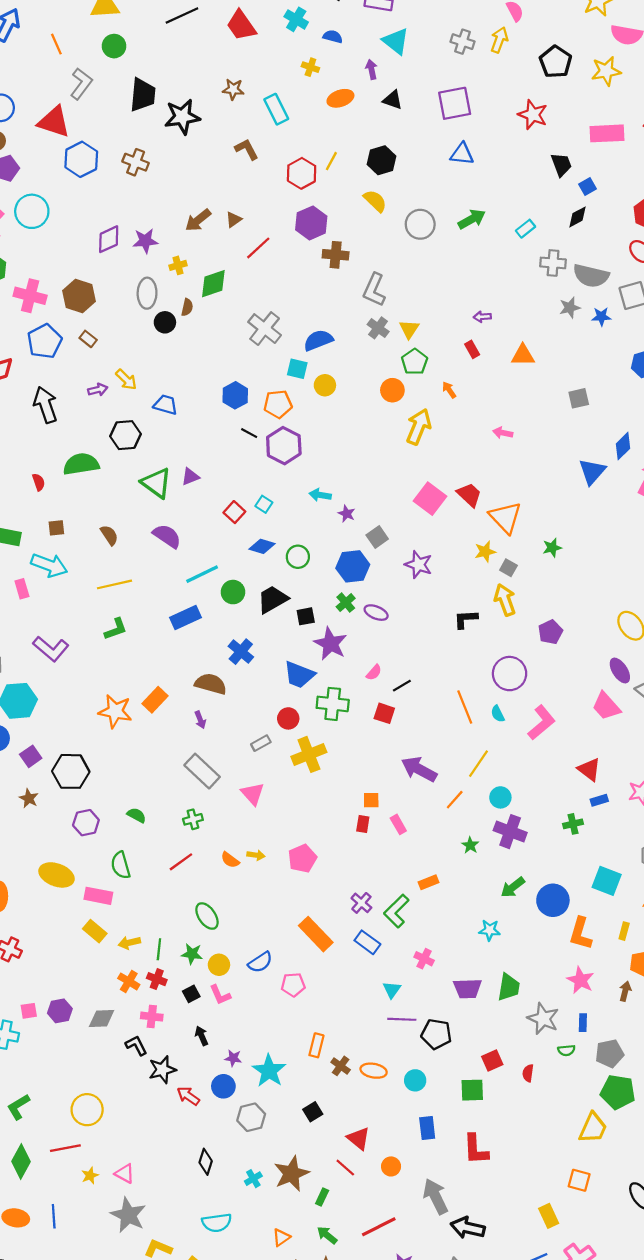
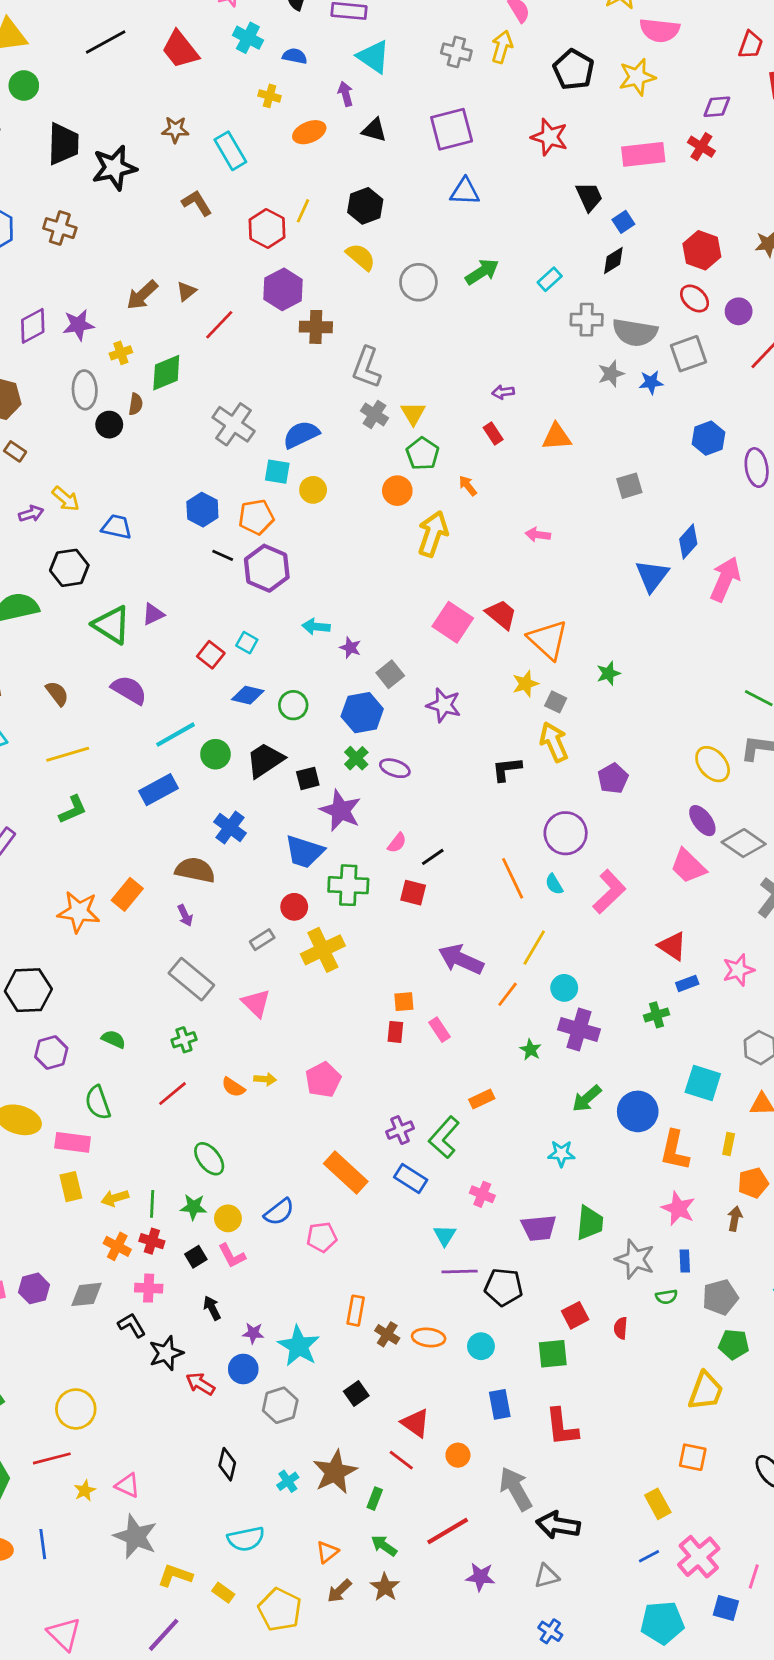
purple cross: (361, 903) -> (400, 1130), turned 30
yellow rectangle: (95, 931) -> (71, 1187), turned 40
green pentagon: (618, 1092) -> (734, 1344), size x0.7

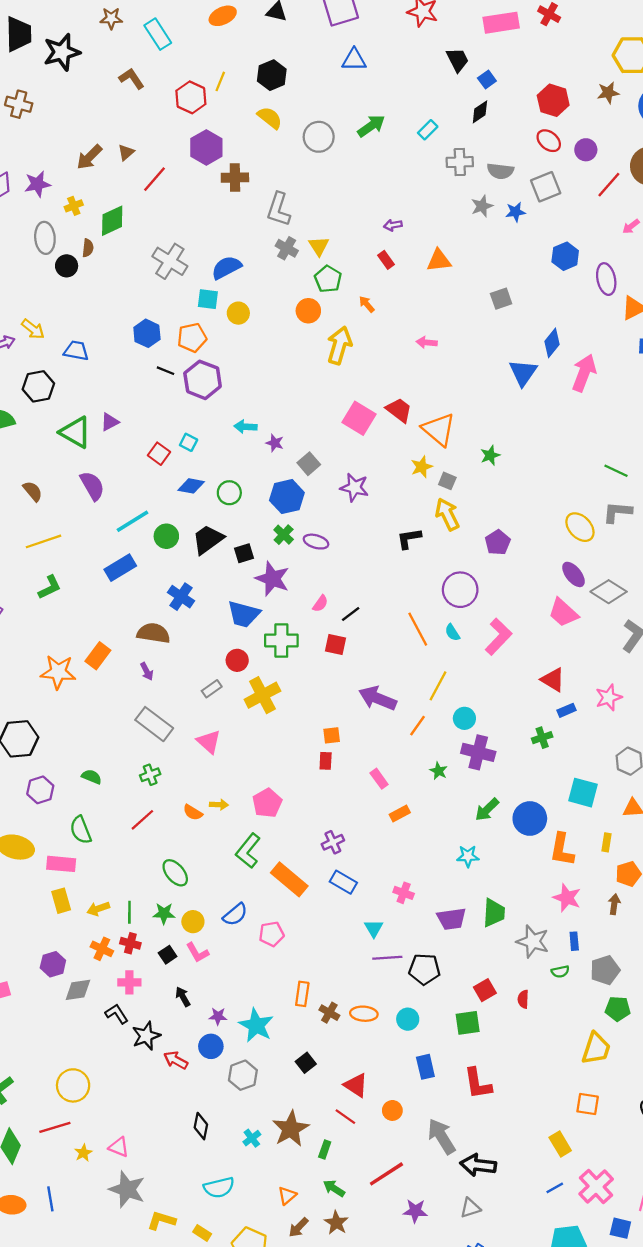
gray semicircle: (635, 332) -> (500, 171), size x0.7
purple semicircle: (129, 690) -> (92, 486), turned 32
pink rectangle: (440, 1030) -> (379, 779), moved
green L-shape: (444, 1137) -> (248, 851), moved
purple hexagon: (34, 1288) -> (53, 964), moved

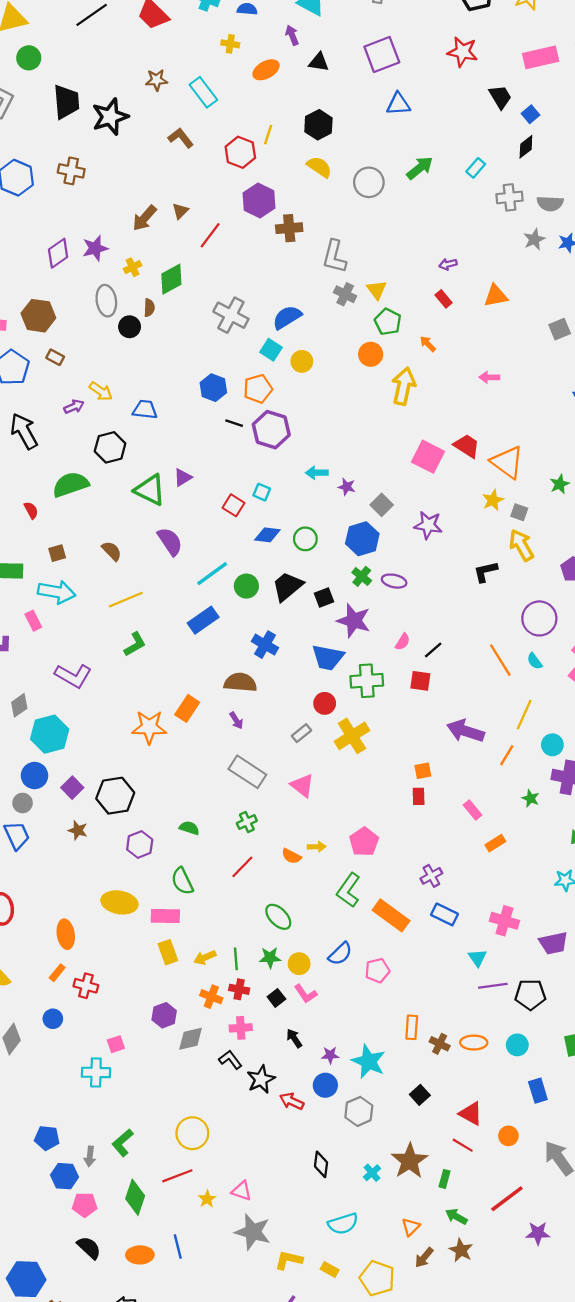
cyan square: (208, 299) -> (271, 350), turned 30
pink cross: (404, 893) -> (504, 921), size x1.4

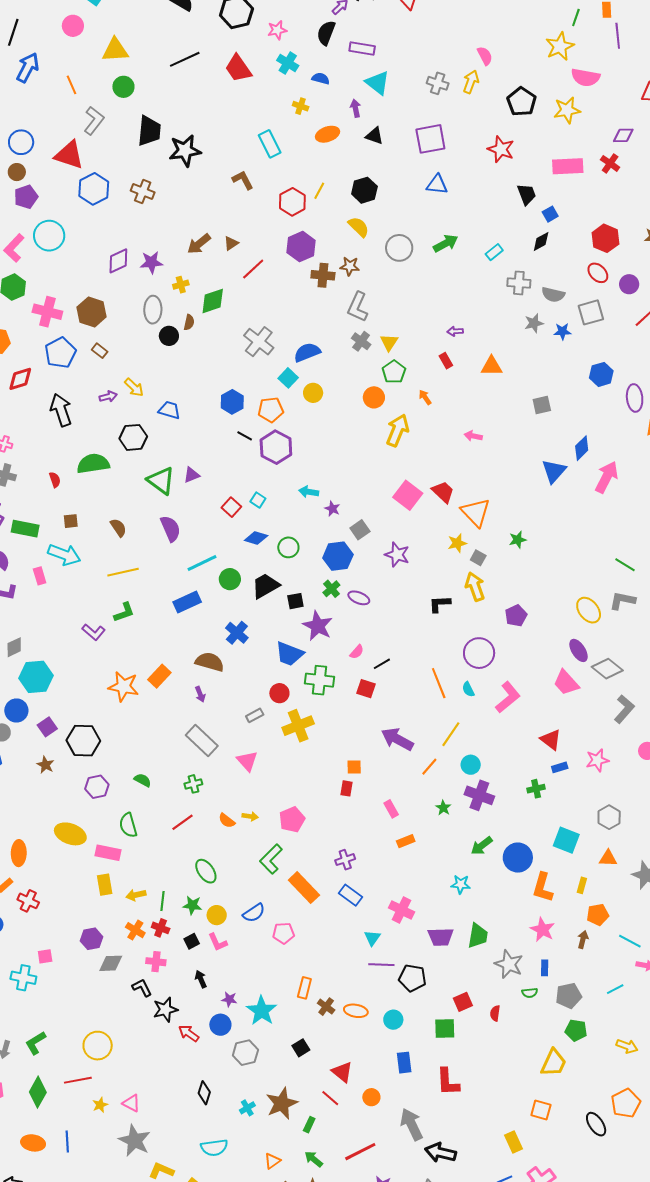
brown star: (156, 80) -> (350, 266), moved
purple L-shape: (73, 676) -> (94, 632), moved, size x0.7

